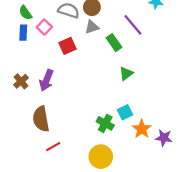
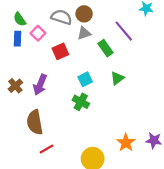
cyan square: (125, 112) -> (85, 79), moved
green cross: (105, 123) -> (81, 102), moved
orange star: (142, 129) -> (126, 143), moved

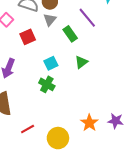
gray triangle: (84, 33) -> (50, 20), turned -32
red line: (47, 149) -> (28, 129), moved

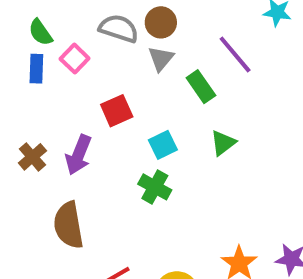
red square: (28, 37) -> (117, 111), moved

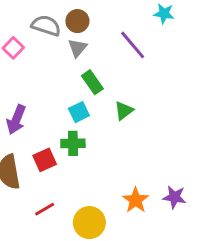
green rectangle: (201, 87) -> (92, 82), moved
red square: (117, 111) -> (45, 160), moved
green cross: (155, 187) -> (73, 143), turned -30

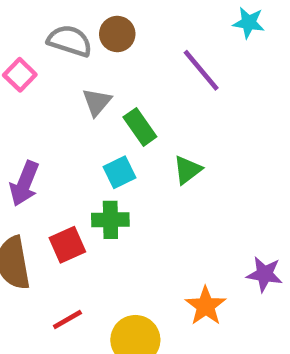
gray triangle: (77, 48) -> (97, 102), moved
purple star: (174, 197) -> (265, 274), moved

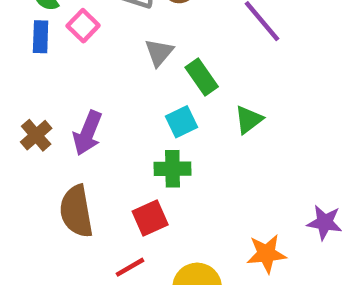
red square: (67, 245) -> (150, 218), moved
orange star: (206, 306) -> (266, 254), turned 30

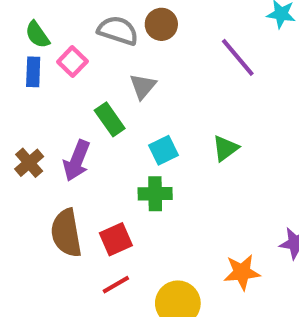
green rectangle: (202, 77) -> (110, 119), moved
red square: (150, 218) -> (116, 239), moved

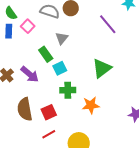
green triangle: (225, 148) -> (102, 68), size x1.5
cyan square: (163, 150) -> (60, 68), moved
purple arrow: (77, 161) -> (30, 74), turned -72
orange star: (242, 272) -> (91, 105), moved

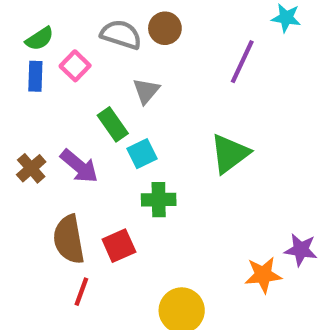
green semicircle: (11, 13) -> (40, 39), turned -88
purple line: (108, 24) -> (242, 62), turned 65
orange star: (91, 105) -> (263, 275), moved
red line: (49, 134) -> (81, 292), moved, turned -40

